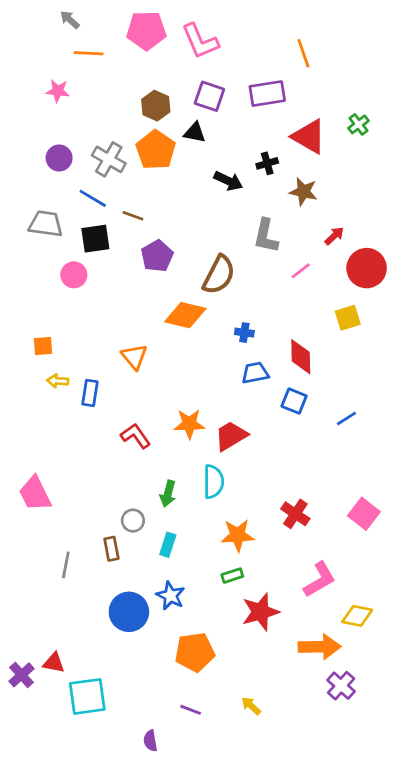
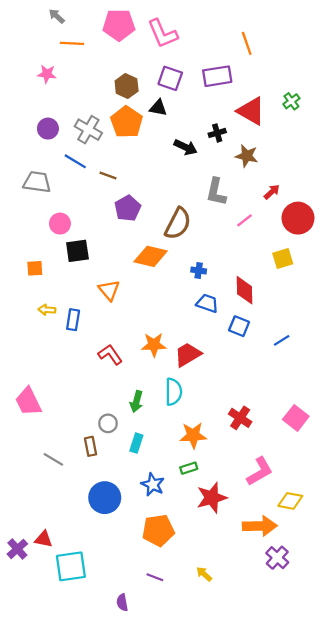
black square: (95, 239) -> (77, 251), moved
orange square: (43, 346) -> (35, 268), moved
blue trapezoid: (255, 373) -> (207, 303), turned 30
gray line: (66, 565) -> (53, 459), turned -70
blue star: (171, 596) -> (153, 485), moved

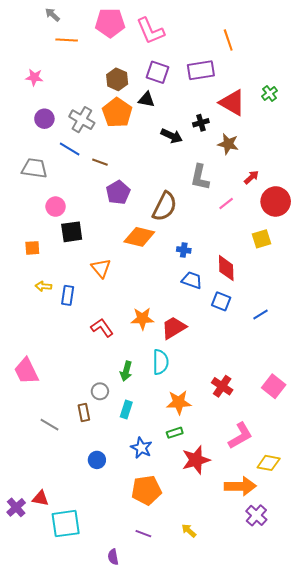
pink star: (47, 74) -> (34, 77), moved
blue circle: (105, 498) -> (97, 460), size x0.6

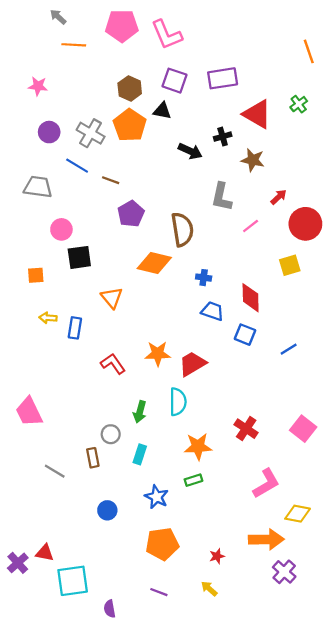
orange line: (228, 40) -> (309, 51), moved
brown semicircle: (165, 207) -> (182, 229), turned -36
red star: (196, 460) -> (217, 556), moved, size x0.5
purple semicircle: (113, 557) -> (110, 609), moved

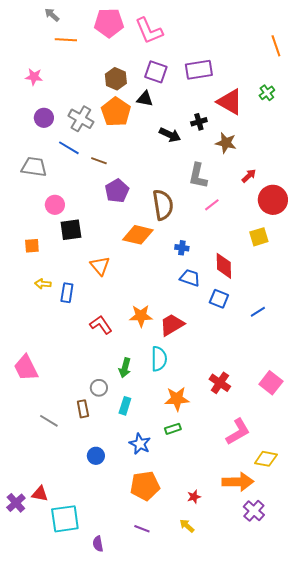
pink line: (251, 226) -> (212, 205), moved

